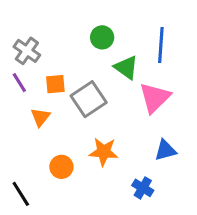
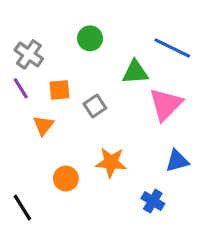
green circle: (102, 37) -> (90, 38), moved
blue line: (161, 45) -> (172, 48), turned -68
green triangle: (126, 67) -> (135, 72), turned -40
gray square: (89, 99) -> (95, 106), size x0.6

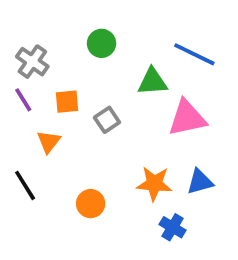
pink triangle: (166, 104) -> (187, 118), turned 33
orange star: (111, 162) -> (154, 184), moved
orange circle: (66, 178) -> (91, 204), moved
black line: (22, 207) -> (25, 185), moved

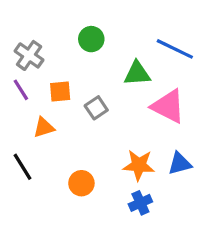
pink triangle: (187, 118) -> (168, 106), turned 39
orange triangle: (49, 142) -> (44, 128), turned 35
blue cross: (173, 227) -> (140, 203), moved, turned 35

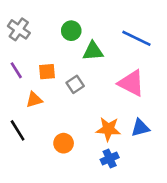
gray cross: (29, 55) -> (19, 29), moved
green triangle: (137, 73) -> (93, 51), moved

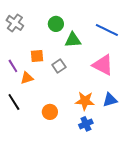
purple line: (16, 70) -> (13, 66), moved

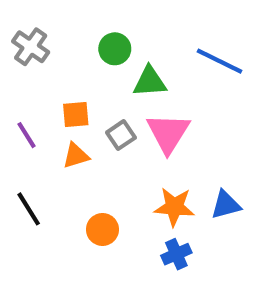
pink triangle: (103, 65) -> (168, 133), moved, turned 35
orange triangle: (27, 78) -> (76, 156), moved

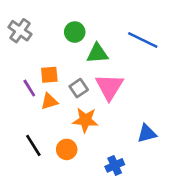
purple line: (27, 135) -> (29, 88), moved
orange star: (174, 207) -> (85, 120), moved
black line: (29, 209) -> (33, 145), moved

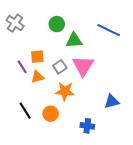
blue cross: (115, 165) -> (87, 126), turned 32

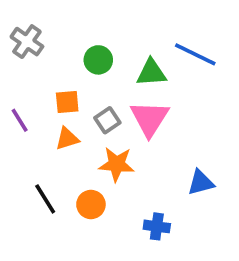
green circle: (57, 24) -> (98, 60), moved
green triangle: (74, 40) -> (151, 73), moved
purple line: (22, 67) -> (20, 120), moved

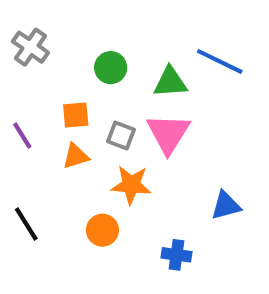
gray square: (107, 120) -> (121, 136), turned -35
black line: (45, 199) -> (26, 224), moved

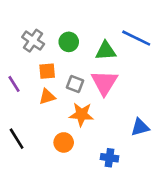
gray cross: (30, 47) -> (33, 41), moved

